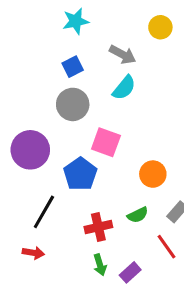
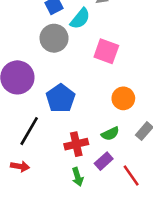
cyan semicircle: (124, 88) -> (80, 19), moved
pink square: (106, 142) -> (106, 51), moved
red line: (166, 247) -> (131, 176), moved
purple rectangle: (130, 272) -> (104, 161), moved

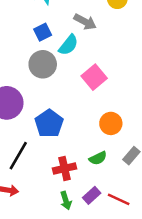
pink square: (106, 51) -> (94, 77), turned 30
purple rectangle: (104, 161) -> (92, 195), moved
red line: (131, 176) -> (119, 199), turned -30

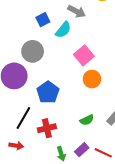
gray circle: (43, 64) -> (33, 51), moved
orange circle: (111, 123) -> (92, 79), moved
red cross: (65, 168) -> (47, 128), moved

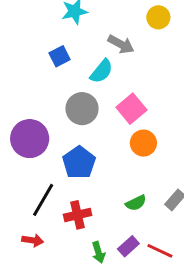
blue square: (43, 20) -> (60, 56), moved
gray circle: (33, 51) -> (82, 109), moved

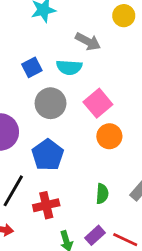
blue square: (60, 56) -> (32, 67), moved
cyan semicircle: (101, 71) -> (69, 67), turned 55
green semicircle: (136, 203) -> (102, 194), turned -60

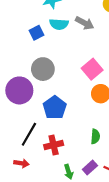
blue square: (32, 67) -> (36, 33), moved
cyan semicircle: (69, 67) -> (59, 24), moved
gray circle: (51, 103) -> (43, 69), moved

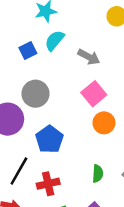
gray arrow: (85, 23) -> (89, 57), moved
cyan semicircle: (59, 24) -> (55, 40), turned 126

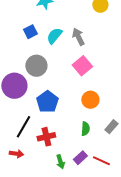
cyan semicircle: (55, 40) -> (54, 36), moved
gray arrow: (89, 57) -> (78, 37), turned -144
orange circle: (104, 123) -> (90, 100), moved

